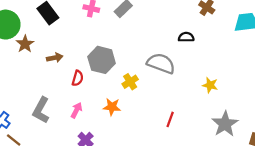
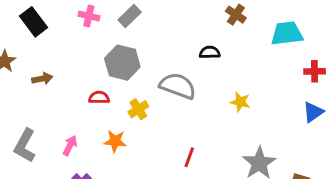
gray hexagon: (102, 60) -> (122, 63), moved
red semicircle: (78, 78) -> (99, 98), moved, turned -105
yellow star: (210, 85) -> (240, 102), moved

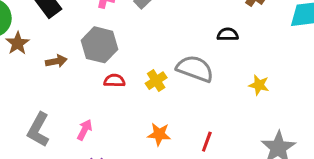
gray hexagon: (122, 63) -> (99, 45), moved
yellow cross: (138, 109) -> (156, 81), moved
orange star: (115, 141) -> (159, 134), moved

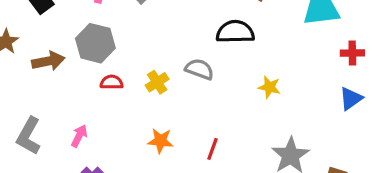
black semicircle: (228, 34) -> (235, 32), size x1.6
brown arrow: (56, 61) -> (48, 61), size x1.4
gray semicircle: (195, 69) -> (199, 69), size x0.7

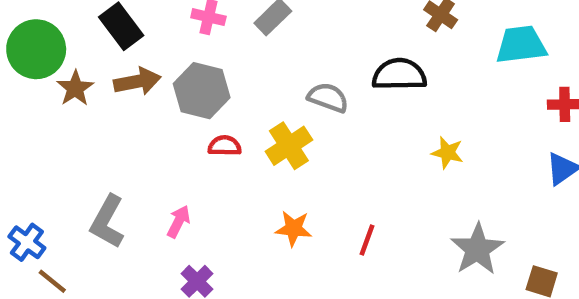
brown arrow: (48, 61) -> (137, 81), moved
gray semicircle: (199, 69) -> (328, 97), moved
yellow cross: (157, 82) -> (289, 146), size x1.4

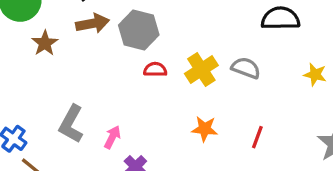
brown star: (75, 88) -> (45, 43), moved
gray semicircle: (328, 97) -> (246, 68), moved
pink arrow: (179, 222) -> (112, 137), moved

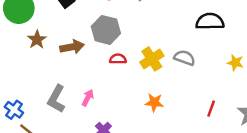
brown arrow: (93, 23) -> (72, 47), moved
pink arrow: (112, 137) -> (88, 98), moved
red line: (257, 137) -> (211, 109), moved

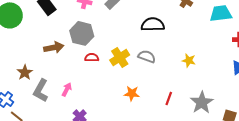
black semicircle: (210, 21) -> (153, 24), moved
brown star: (37, 40) -> (25, 72), moved
orange star: (154, 103) -> (132, 93), moved

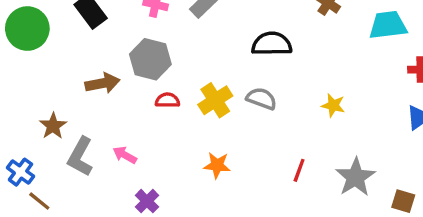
pink arrow: (67, 89) -> (125, 155), turned -88
orange star: (132, 93) -> (217, 165), moved

